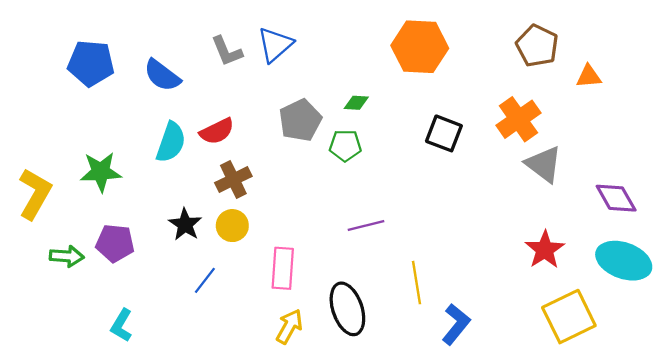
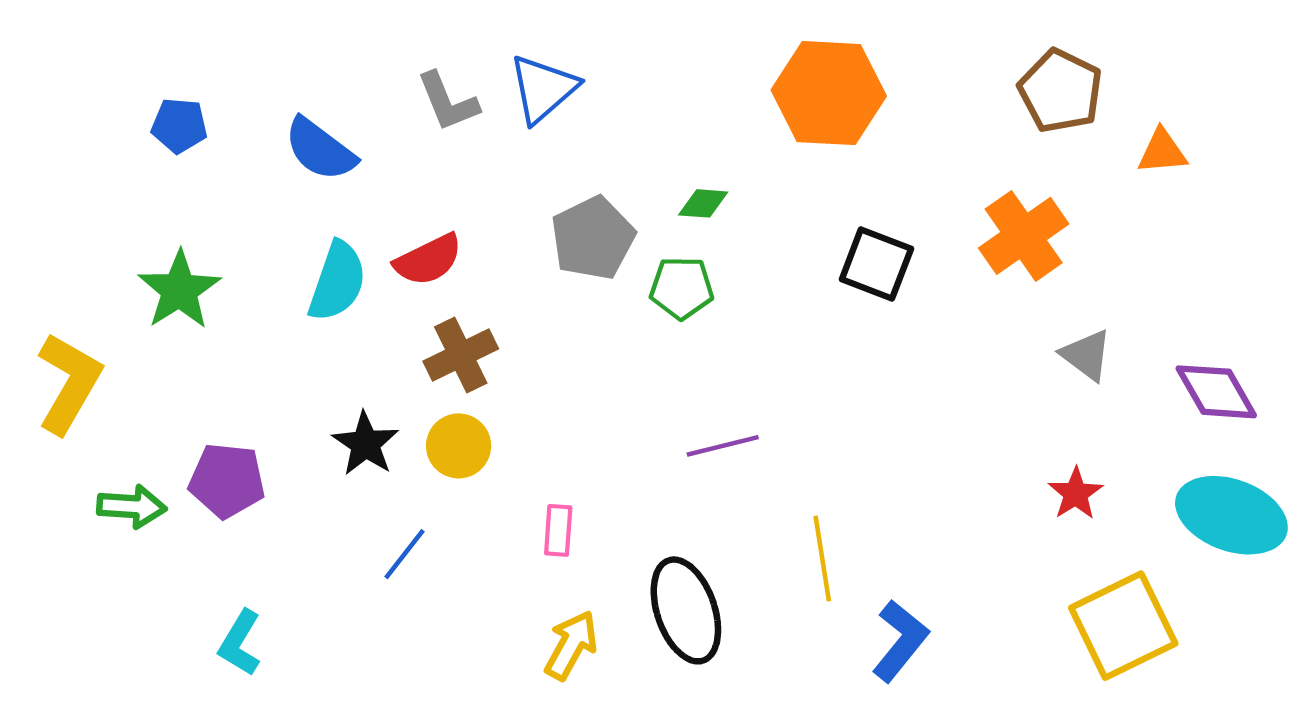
blue pentagon: (91, 63) -> (179, 126), size x0.6
gray triangle: (544, 164) -> (1086, 355), moved, size x0.7
green star: (101, 172) -> (179, 290), moved, turned -30
red star: (545, 250) -> (1076, 494), size x0.7
pink rectangle: (283, 268) -> (558, 530), size x0.6

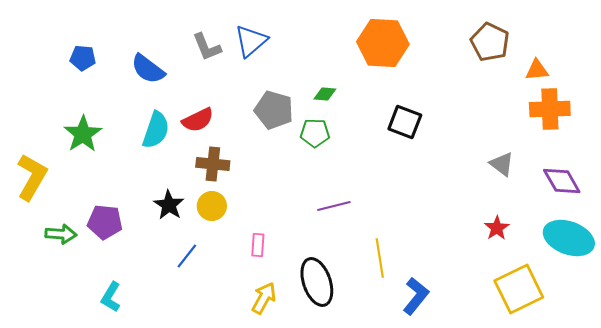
orange cross: (1024, 236) -> (550, 109), moved, turned 33
gray pentagon: (593, 238) -> (274, 110), turned -30
brown cross: (461, 355) -> (213, 164), turned 32

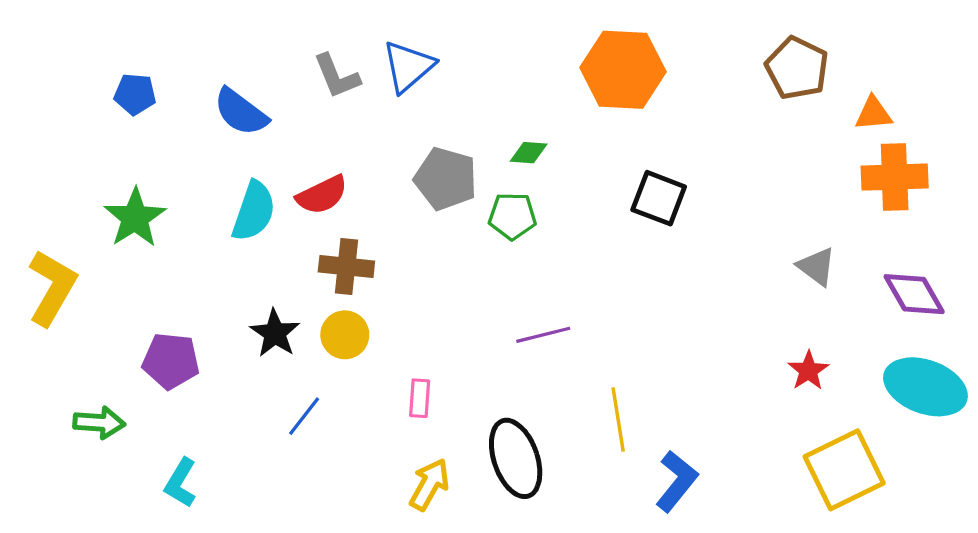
green arrow: (61, 234) -> (99, 423), moved

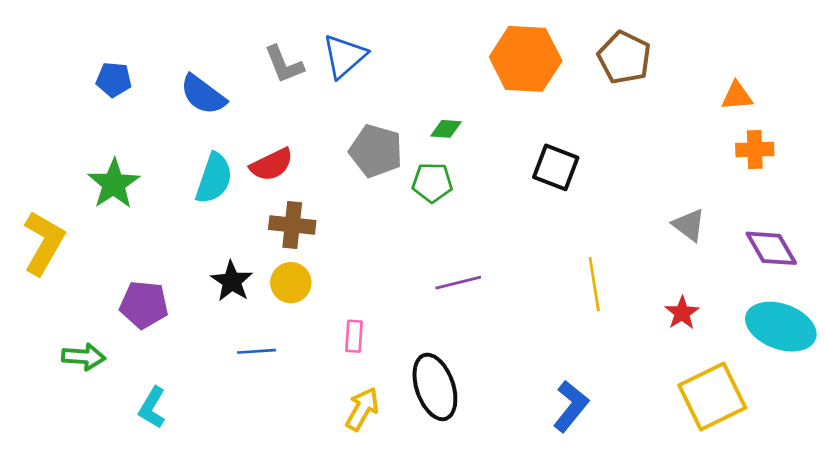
brown pentagon: (797, 68) -> (624, 58), moved
orange cross: (895, 177) -> (755, 150), size x0.7
blue line: (304, 416) -> (257, 351), turned 48
yellow line: (618, 419) -> (594, 284), moved

